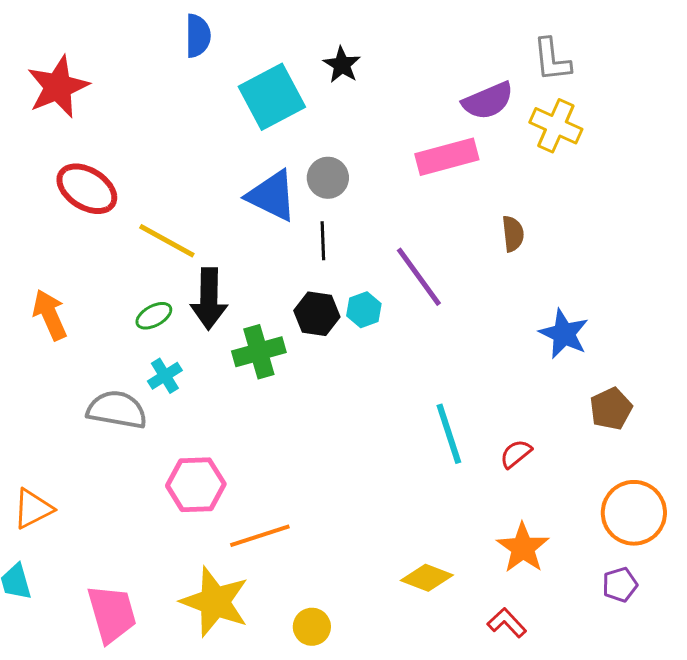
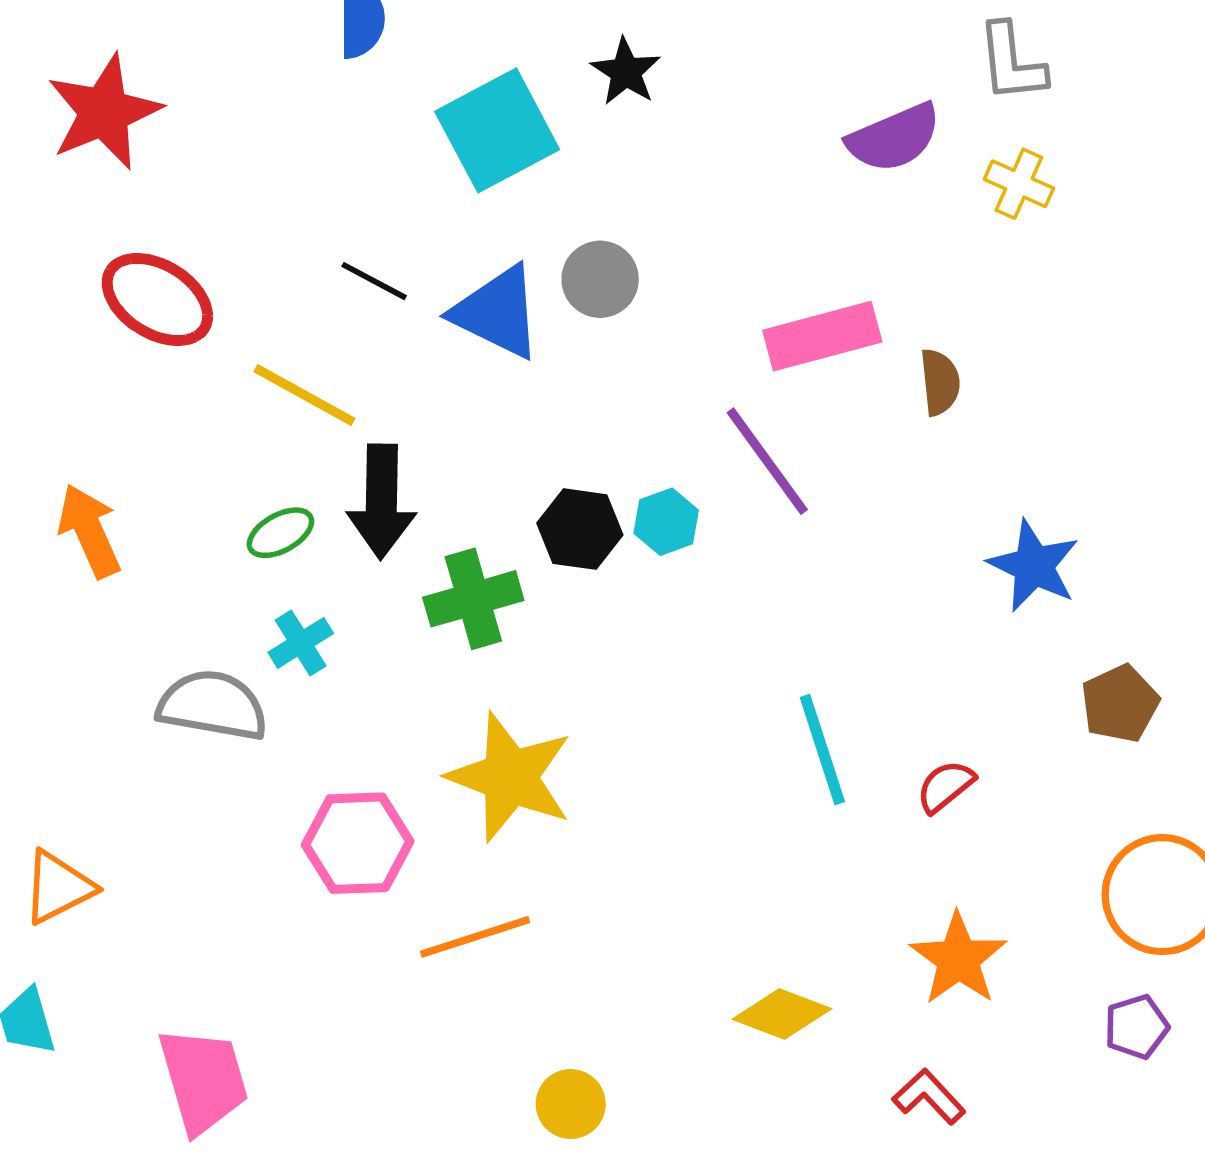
yellow cross: (556, 126) -> (1019, 184), size x0.7
pink rectangle: (447, 157) -> (822, 336), moved
black line: (323, 241) -> (374, 281), moved, turned -60
yellow star: (215, 602) -> (510, 777), moved

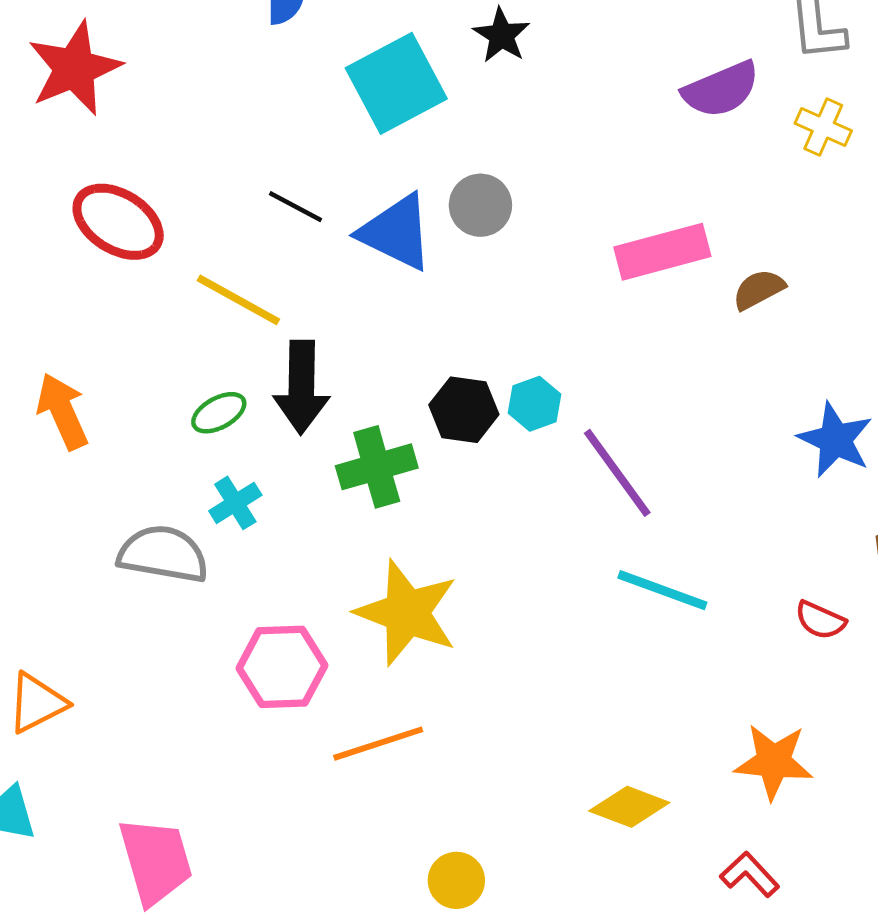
brown semicircle: (940, 382) -> (759, 289), turned -112
purple line: (767, 461) -> (617, 473), moved
cyan line: (822, 749) -> (662, 590), turned -52
red semicircle: (945, 786) -> (820, 620), moved, turned -117
orange star: (958, 959) -> (774, 762), turned -30

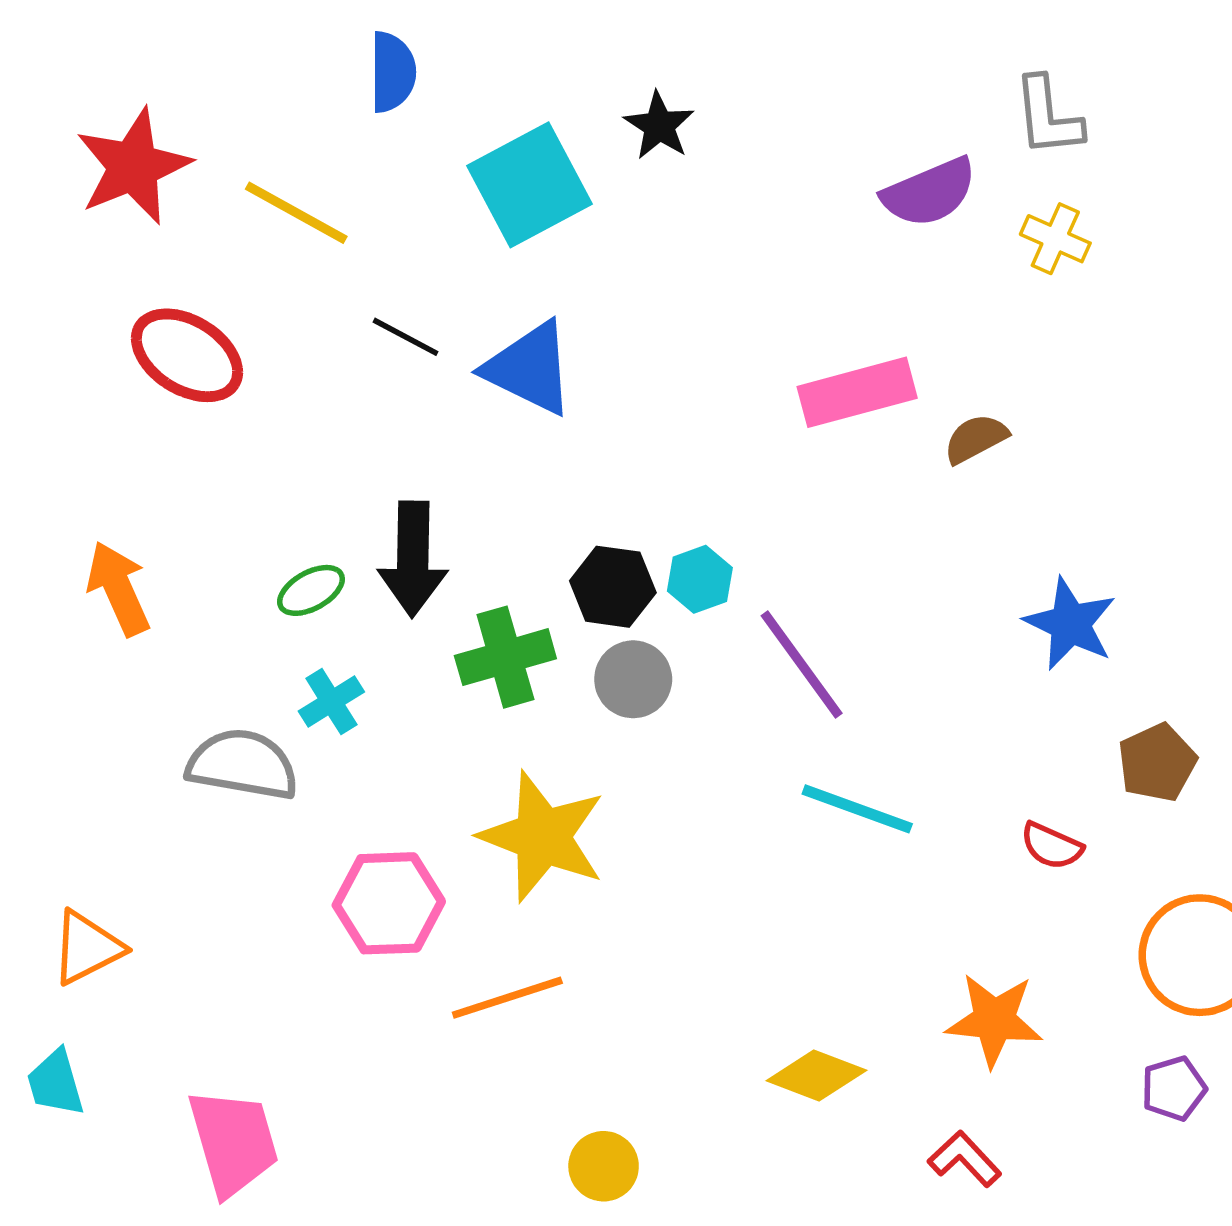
gray circle: (480, 205) -> (633, 679), moved
yellow line: (238, 300) -> (296, 213), moved

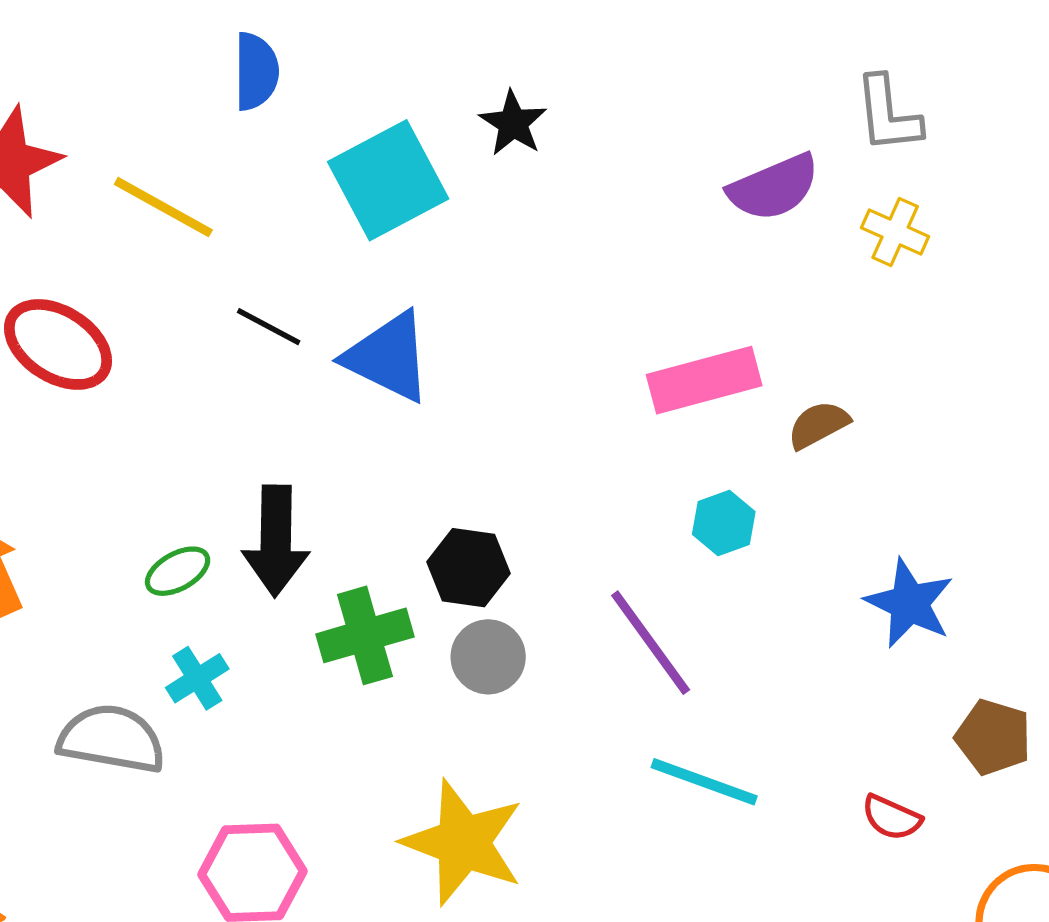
cyan hexagon: (700, 579) -> (724, 523), moved
brown pentagon: (1157, 763) -> (993, 737), turned -30
yellow star: (542, 837) -> (463, 842), moved

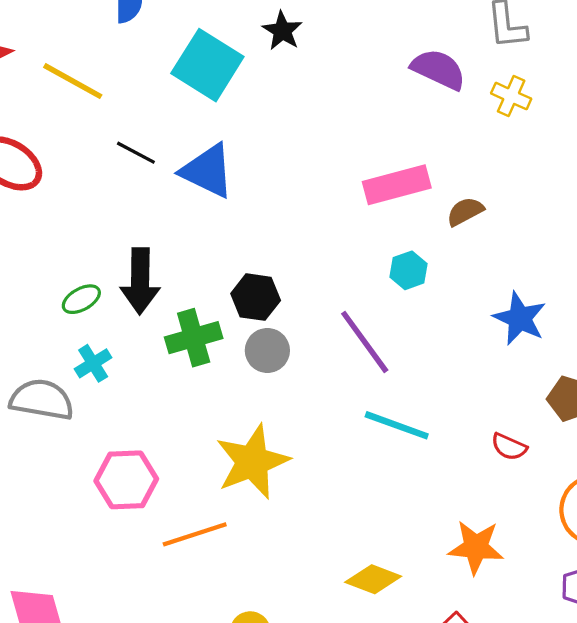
cyan square: (388, 180) -> (207, 65), turned -30
purple semicircle: (774, 187) -> (438, 69), turned -132
yellow star: (463, 842) -> (252, 462), turned 30

